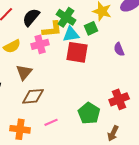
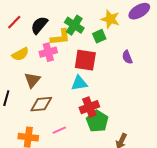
cyan triangle: (71, 34) -> (79, 83), moved
red cross: (119, 99) -> (89, 107), moved

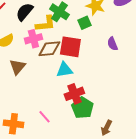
brown diamond: (41, 104) -> (49, 49), moved
pink line: (59, 130) -> (44, 117), turned 72

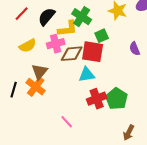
green square: (84, 23) -> (102, 36), moved
green pentagon: (82, 108) -> (117, 99), moved
orange cross: (13, 124) -> (36, 87), moved, turned 30

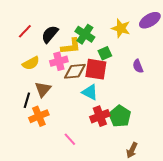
cyan triangle: (87, 75) -> (90, 92), turned 36
orange cross: (36, 87) -> (39, 116), moved, turned 30
black line: (14, 90) -> (27, 100), moved

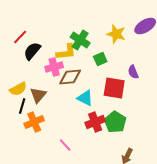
black semicircle: (50, 34) -> (32, 51), moved
yellow semicircle: (31, 63) -> (18, 89), moved
red square: (96, 69) -> (114, 88), moved

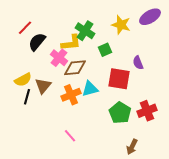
pink cross: (54, 67) -> (59, 58), turned -36
cyan triangle: (85, 98) -> (90, 89), turned -42
orange cross: (34, 122) -> (71, 95), moved
red cross: (95, 122) -> (147, 111), moved

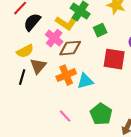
yellow L-shape: (71, 43) -> (66, 23), turned 40
yellow semicircle: (23, 80) -> (25, 51), moved
cyan triangle: (90, 89) -> (85, 81), moved
green pentagon: (120, 113) -> (101, 114), moved

